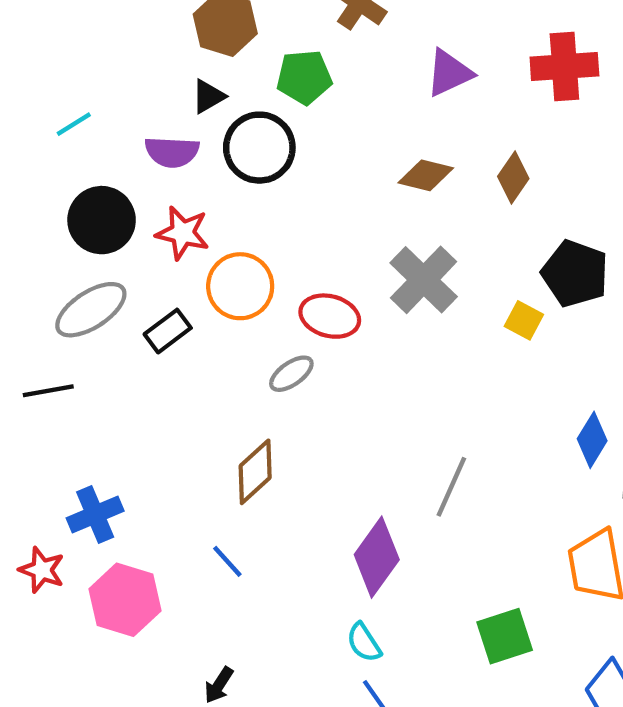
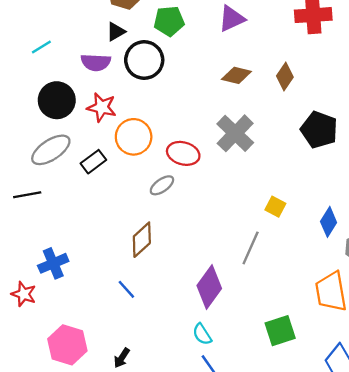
purple triangle: (449, 73) -> (232, 19), moved
yellow square: (524, 320) -> (275, 207), moved
pink hexagon: (125, 600) -> (67, 345), moved

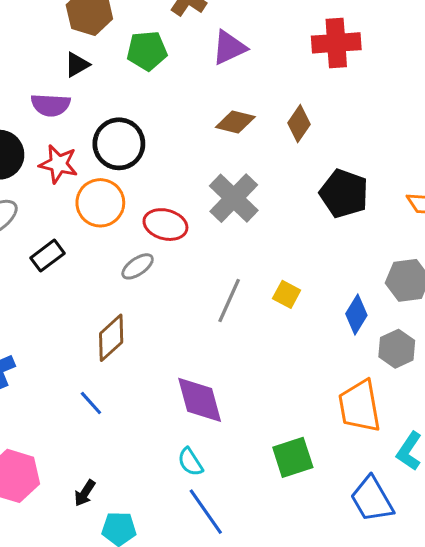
black circle: (144, 60) -> (119, 144), moved
black rectangle: (93, 162) -> (48, 256), moved
gray line: (251, 248) -> (229, 301), moved
purple diamond: (209, 287) -> (200, 400), turned -51

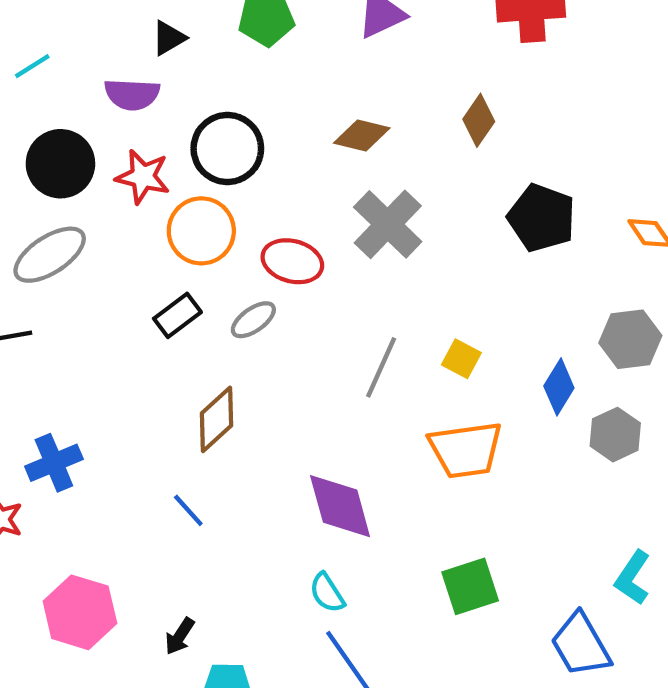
brown diamond: (235, 122) -> (362, 136), moved
black rectangle: (48, 256) -> (177, 315), moved
orange trapezoid: (360, 406) -> (466, 450), moved, turned -88

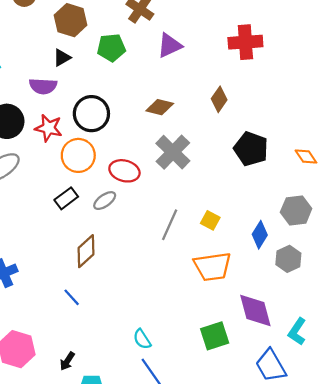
purple diamond: (340, 506) -> (255, 311), moved

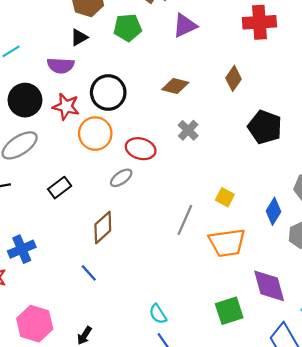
gray cross: (173, 152) -> (188, 130), size x0.6
black rectangle: (66, 198) -> (60, 188), moved
gray line: (170, 225) -> (185, 220), moved

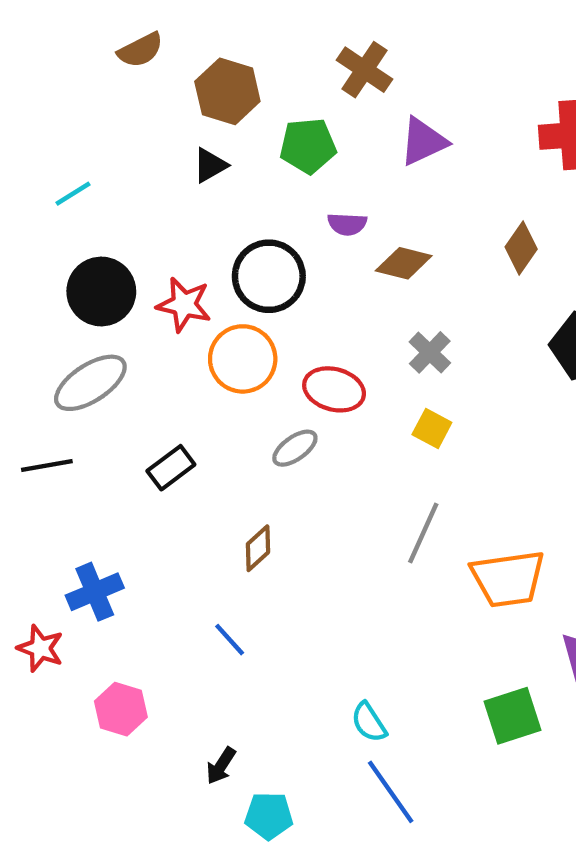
purple semicircle: (61, 65) -> (347, 224), moved, size x0.7
yellow square: (225, 197) -> (432, 429), moved
brown diamond: (103, 228) -> (258, 548), size x0.7
pink hexagon: (35, 324) -> (121, 709), moved, size x0.7

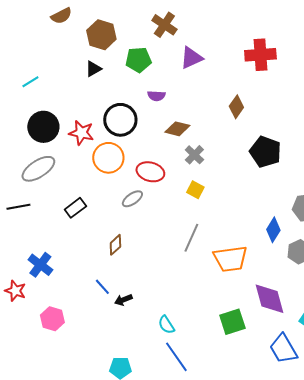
brown diamond: (404, 263) -> (177, 129), moved
blue cross: (95, 592) -> (40, 265), turned -30
black arrow: (221, 766) -> (123, 300), moved, turned 36

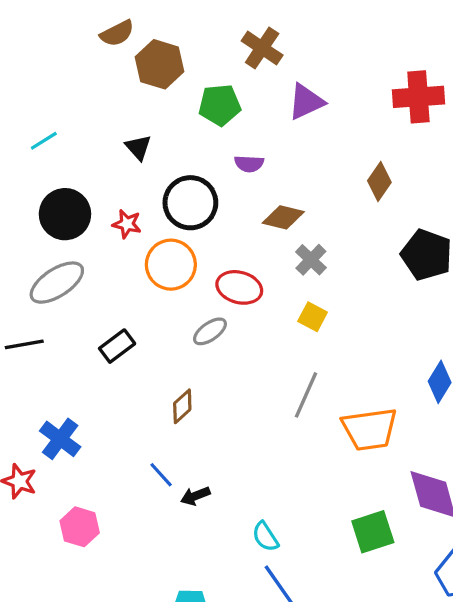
brown semicircle: (61, 16) -> (117, 33), moved
black triangle: (93, 69) -> (138, 147), moved, turned -42
red star: (81, 133) -> (127, 224), size x0.7

